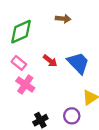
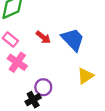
purple circle: (72, 116) -> (43, 87), moved

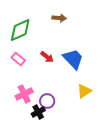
pink cross: (17, 62) -> (24, 94), moved, turned 30

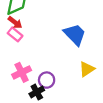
red arrow: (47, 57) -> (15, 22), moved

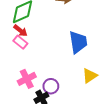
blue trapezoid: (75, 34) -> (78, 42), turned 35

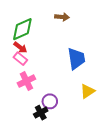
pink cross: (27, 79) -> (26, 81), moved

